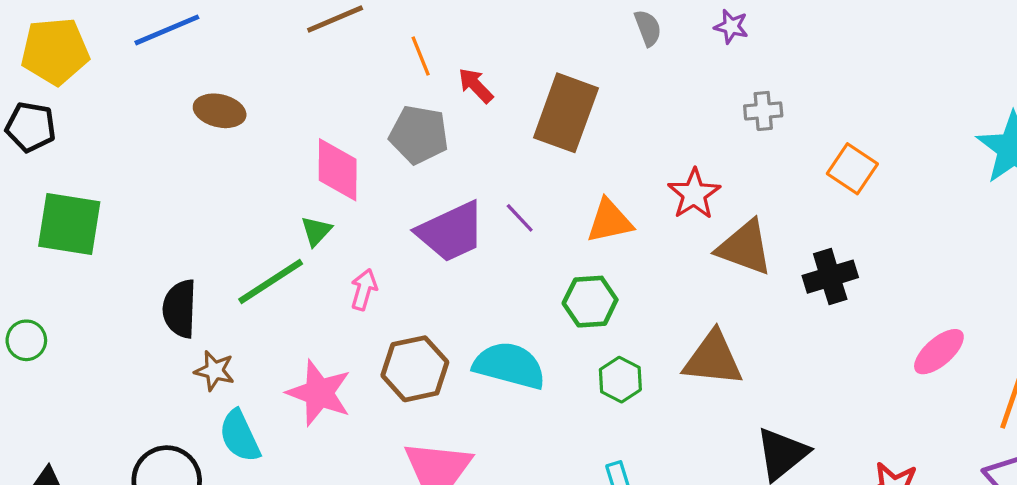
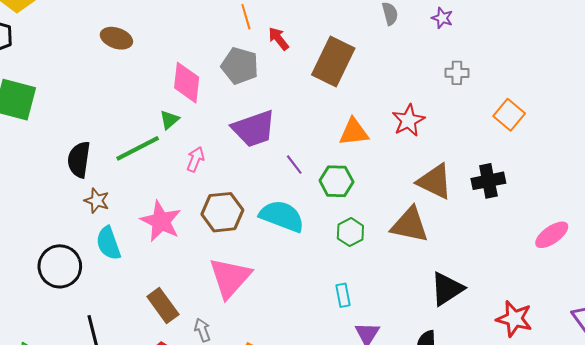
purple line: (520, 218) -> (294, 165), moved
brown triangle: (745, 248) -> (435, 181), moved

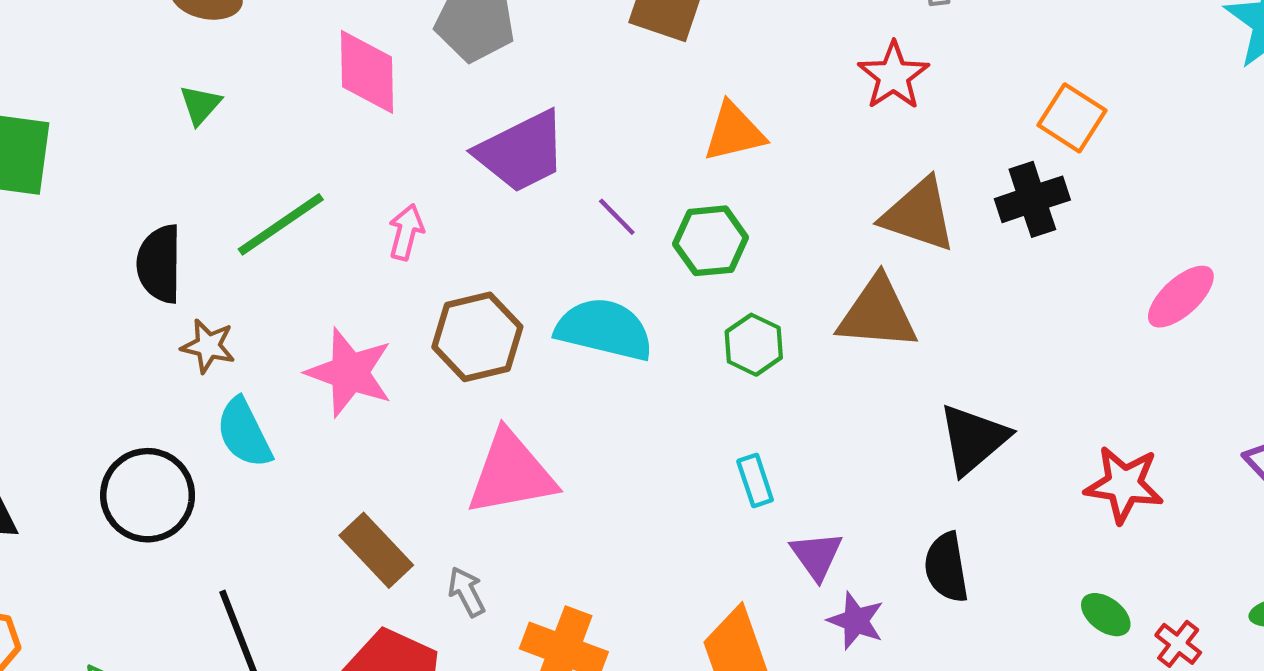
orange square: (509, 115) -> (1072, 118), moved
green triangle: (169, 120) -> (200, 105), moved
red star: (408, 120) -> (893, 76), moved
pink triangle: (230, 278) -> (511, 473), turned 45

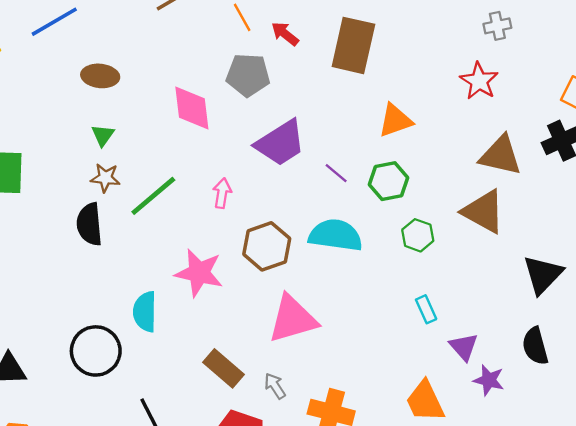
brown triangle: (878, 314) -> (484, 212), turned 30
brown star: (208, 346) -> (105, 178), moved
cyan semicircle: (244, 433) -> (145, 312), turned 33

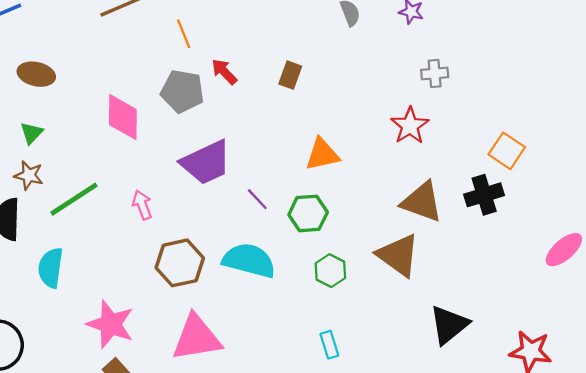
red arrow: (285, 34) -> (224, 72), moved
brown rectangle: (353, 45) -> (290, 75), size x0.5
pink arrow: (222, 193) -> (142, 205), turned -36
pink star: (199, 273) -> (110, 324), moved
cyan semicircle: (145, 312) -> (51, 268), moved

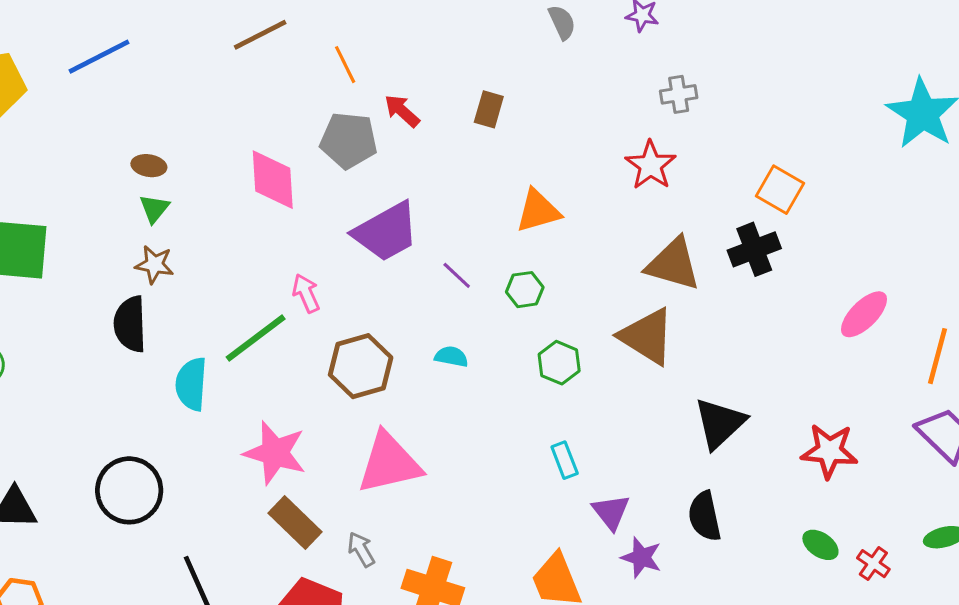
brown ellipse: (36, 74) -> (149, 166), moved, size x0.7
green line: (74, 199) -> (256, 338), moved
green hexagon: (308, 213) -> (525, 290), size x0.7
cyan semicircle: (249, 260) -> (451, 357), size x0.5

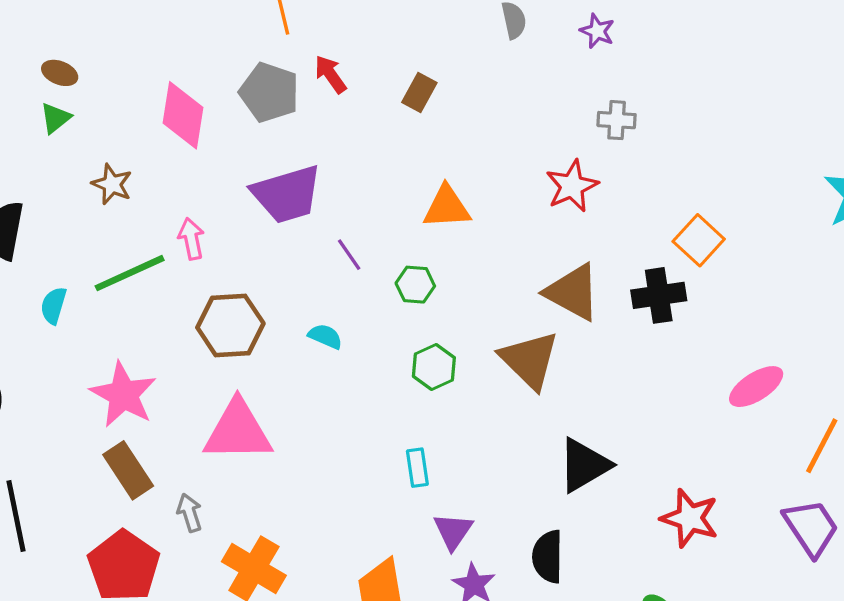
brown star: (154, 265) -> (112, 184), moved
cyan semicircle: (191, 384) -> (54, 305), size x0.7

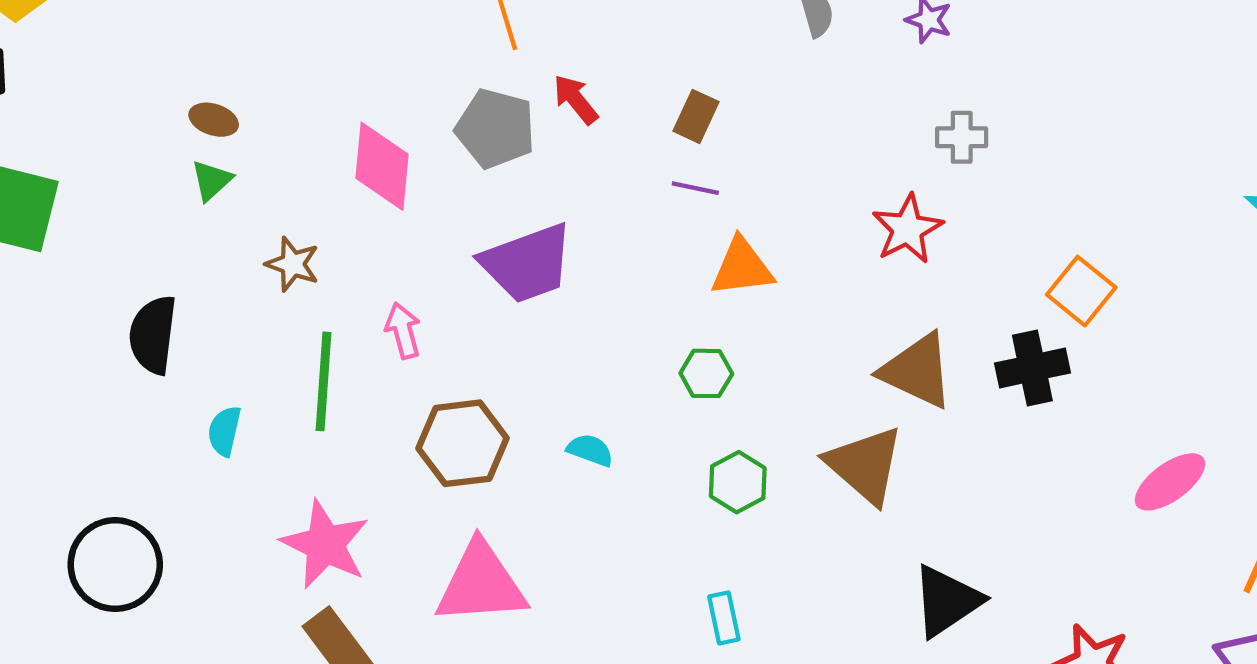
purple line: (349, 255) -> (695, 188), moved, turned -40
green line: (130, 273) -> (323, 381), turned -58

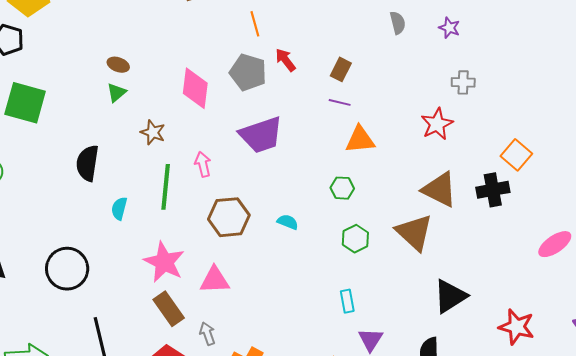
pink triangle: (481, 584) -> (215, 280), moved, size x0.7

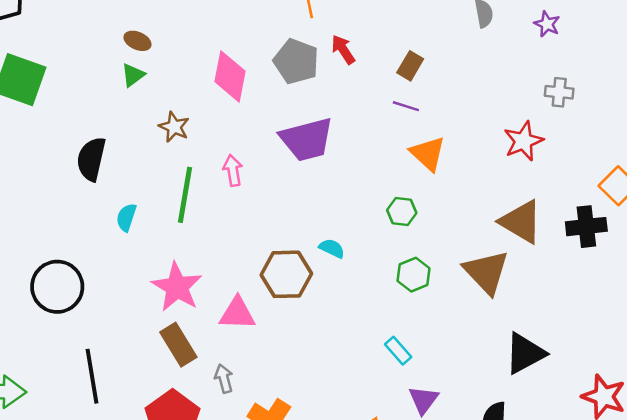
orange triangle: (360, 140) -> (428, 154), turned 44
brown hexagon: (229, 217) -> (286, 274), moved
cyan rectangle: (347, 301) -> (398, 351), turned -35

